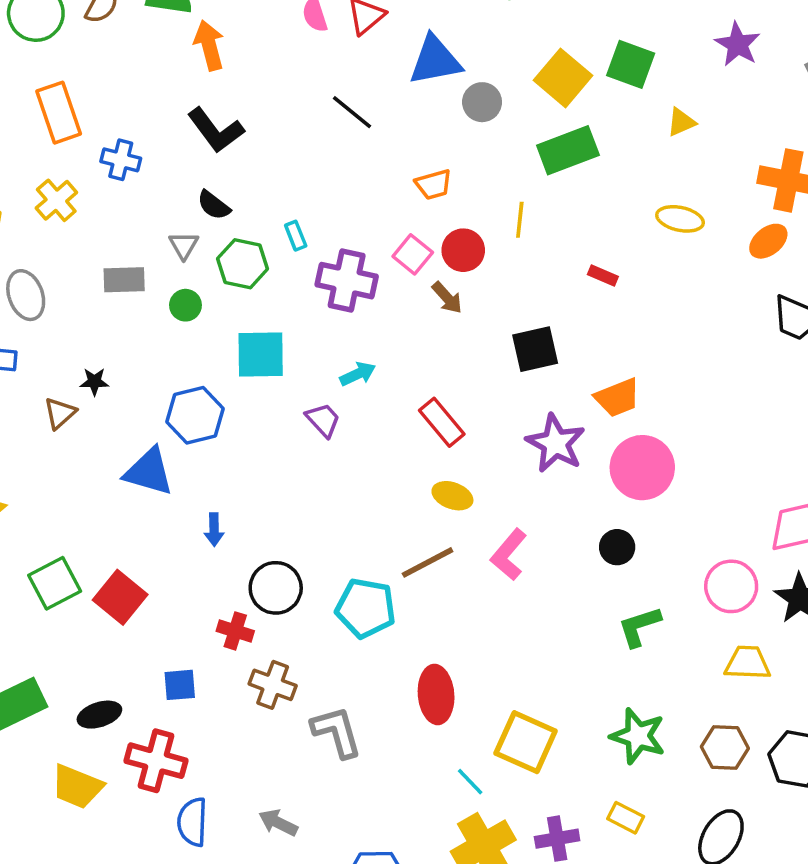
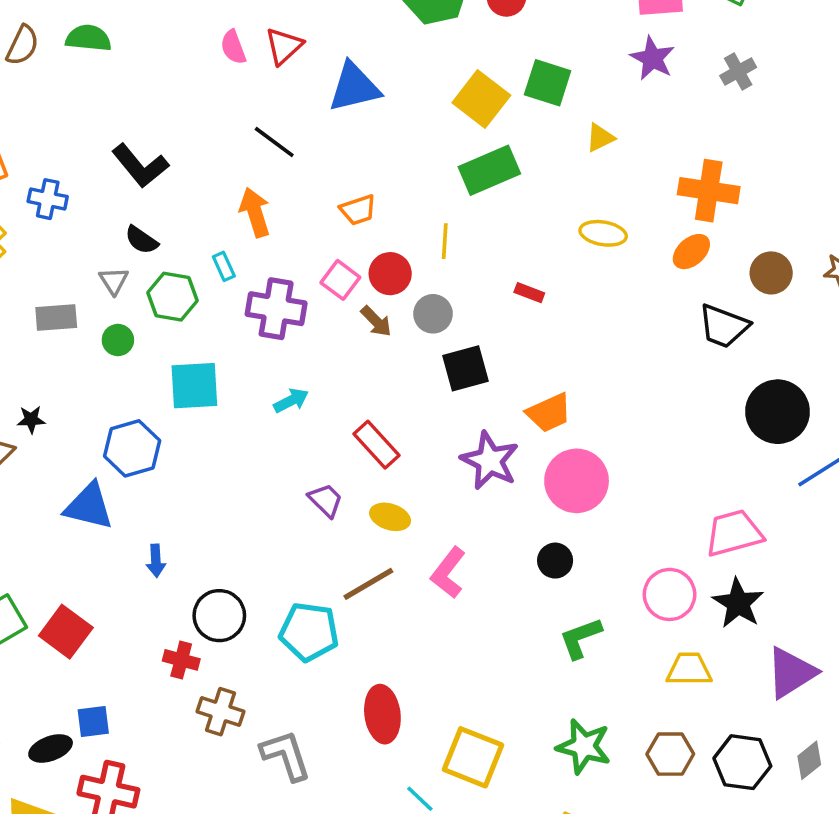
orange arrow: (209, 45) -> (255, 212), moved
gray circle: (482, 102) -> (433, 314), moved
purple trapezoid: (323, 420) -> (326, 500), moved
blue square: (180, 685) -> (93, 722), moved

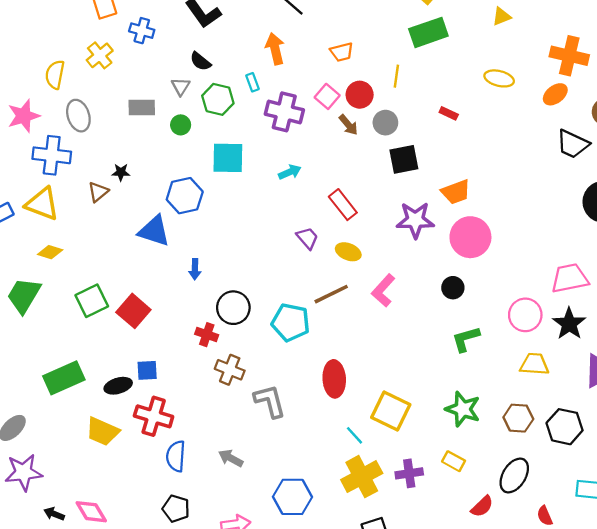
purple star: (490, 461) -> (415, 220), turned -30

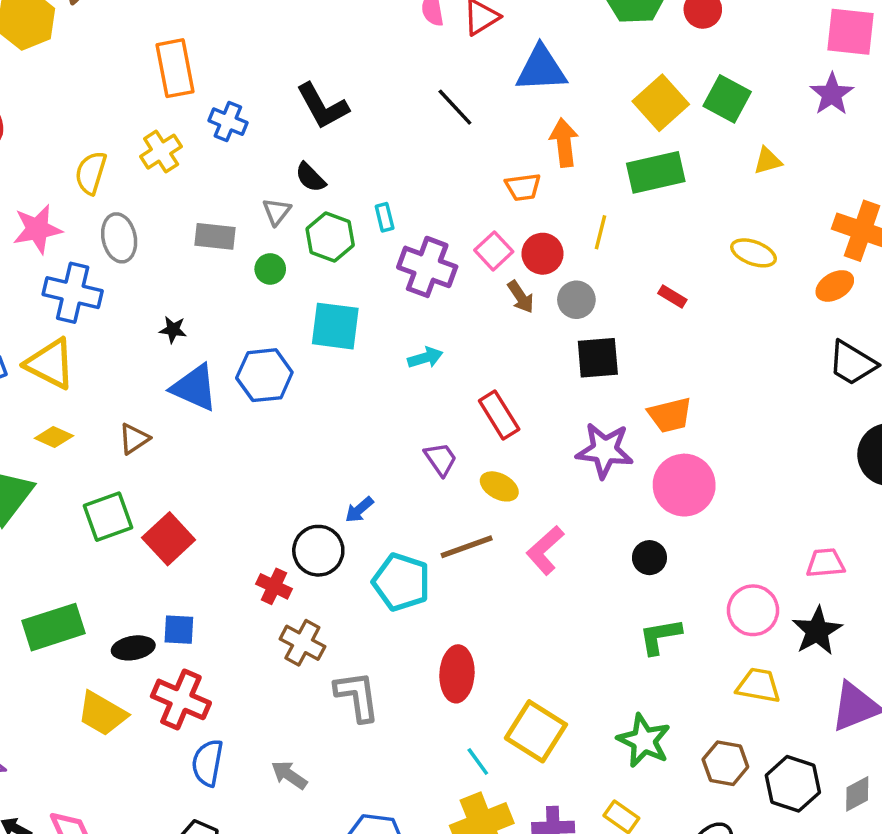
orange arrow: (275, 49) -> (564, 143), moved
brown triangle: (98, 192) -> (134, 439), moved
blue triangle: (154, 231) -> (194, 388), moved
blue arrow: (195, 269) -> (359, 510), moved, turned 42
pink trapezoid: (570, 278) -> (825, 563), size x0.7

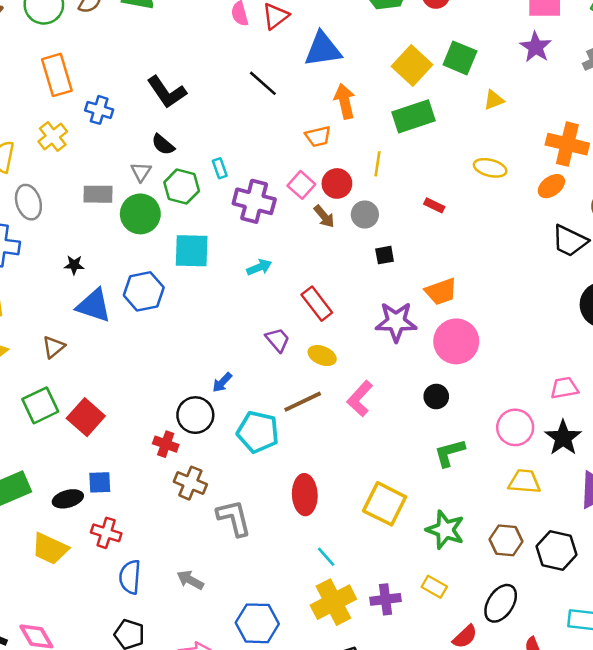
green circle: (270, 269) -> (140, 214), size x1.8
black square: (598, 358) -> (385, 255), size x0.6
red cross: (181, 699) -> (106, 533), size x0.7
yellow square: (536, 731) -> (385, 504), moved

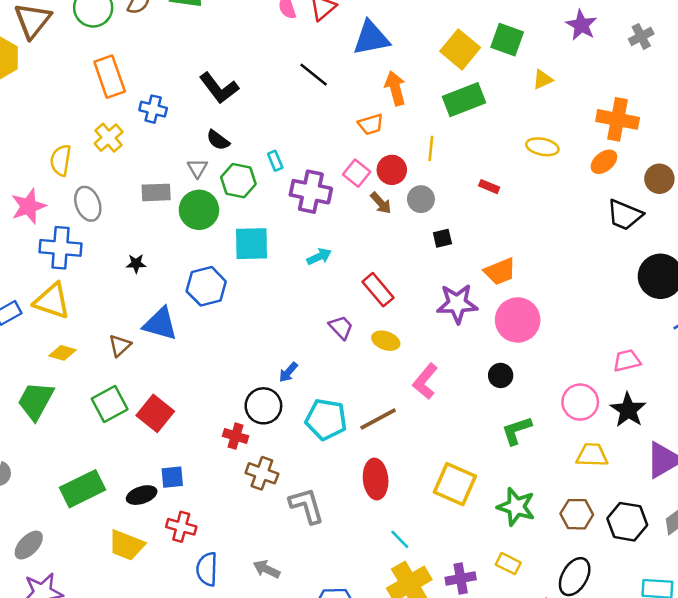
blue triangle: (94, 306) -> (160, 324), moved
brown line: (303, 402) -> (378, 419), moved

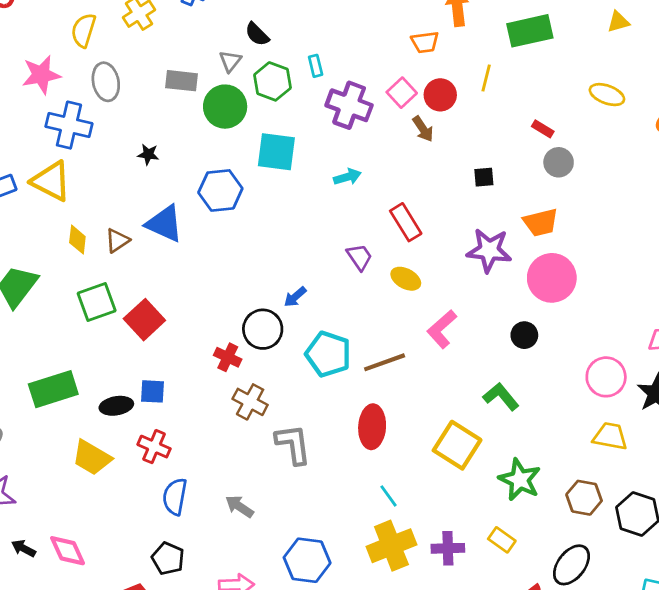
gray circle: (421, 199) -> (559, 162), moved
yellow diamond: (63, 353) -> (77, 240), moved, turned 72
green L-shape: (517, 431) -> (501, 397), moved, turned 60

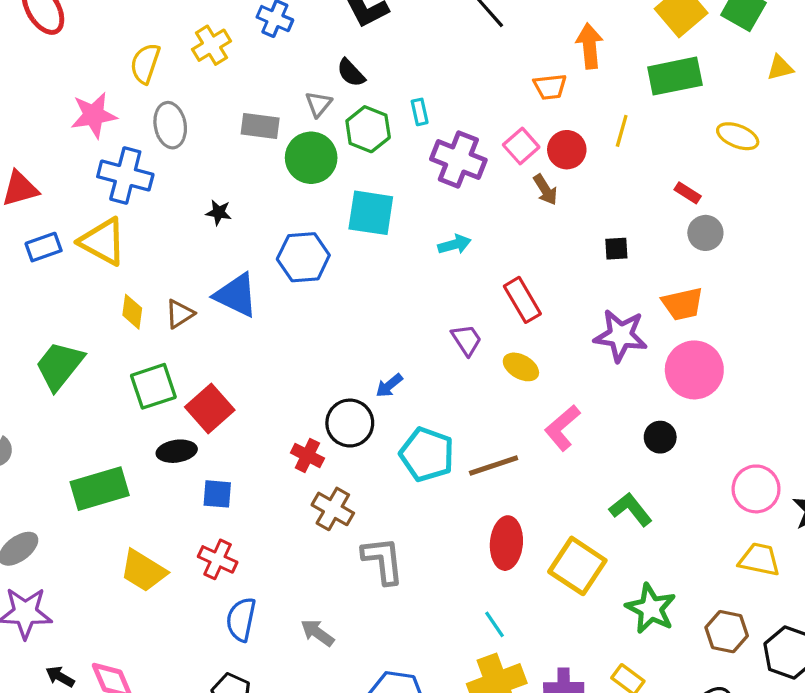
yellow ellipse: (607, 95) -> (738, 136), moved
black ellipse: (116, 406) -> (177, 451), moved
red ellipse: (372, 427) -> (506, 543), moved

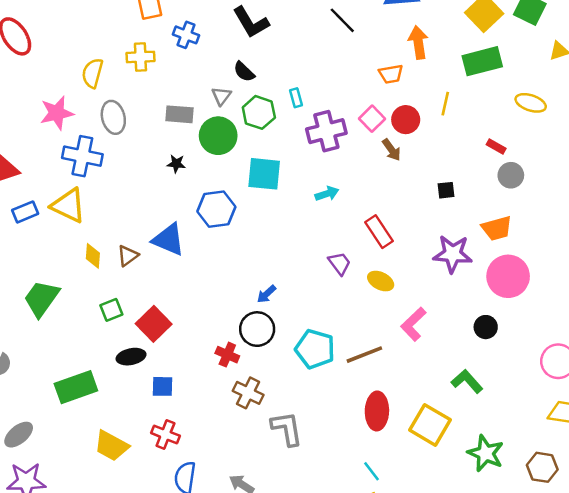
yellow cross: (211, 45) -> (140, 57), turned 32
purple cross: (458, 160) -> (326, 131), turned -33
black star: (219, 212) -> (176, 164), moved
green square: (153, 386) -> (111, 310), size x0.7
blue arrow: (389, 386) -> (266, 294), moved

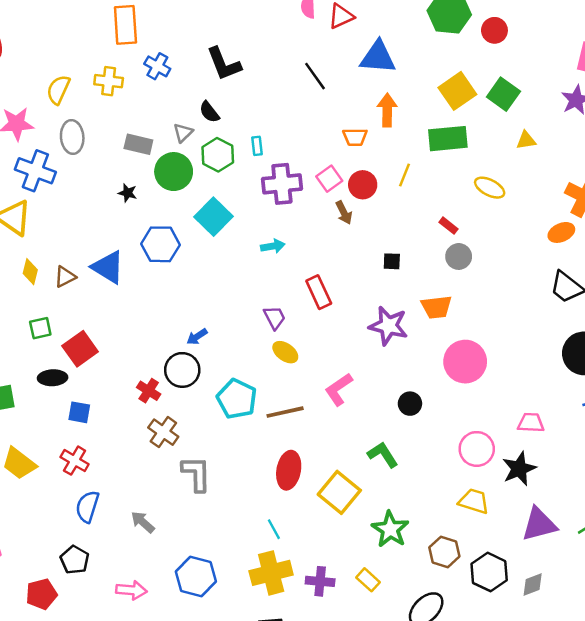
cyan square: (264, 174) -> (213, 217), turned 30
pink circle: (508, 276) -> (465, 362), moved
yellow ellipse: (381, 281) -> (285, 352), moved

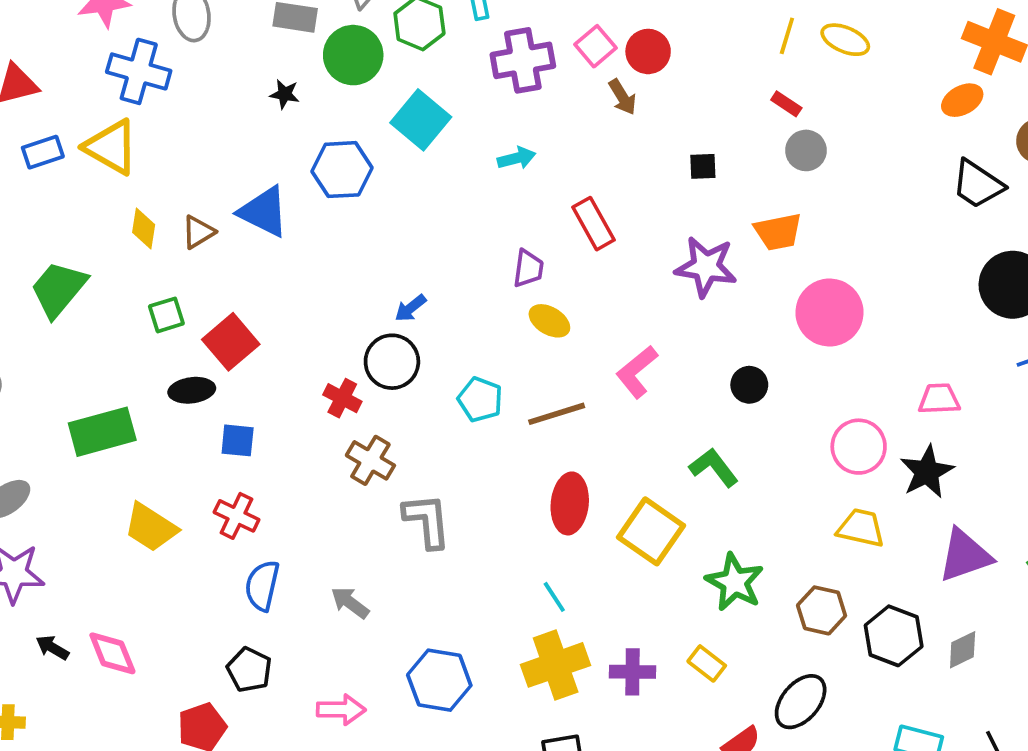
yellow line: (405, 175) -> (787, 36), moved
purple trapezoid: (275, 317) -> (528, 268), turned 40
cyan pentagon: (237, 399) -> (480, 399), size x0.7

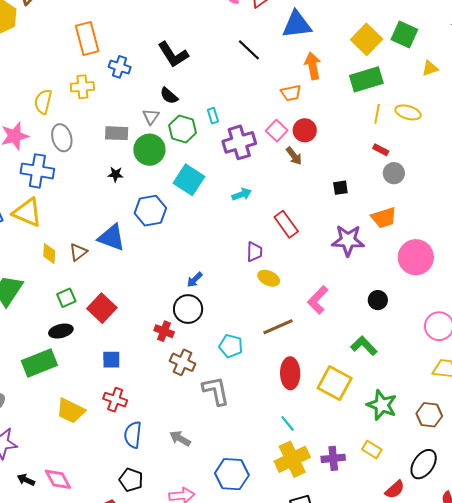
black ellipse: (192, 390) -> (61, 331), moved
cyan pentagon: (480, 399) -> (231, 346), moved

